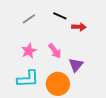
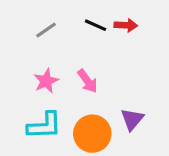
red arrow: (79, 27) -> (126, 25), moved
purple triangle: (76, 65) -> (132, 119), moved

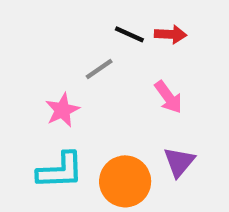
gray line: (46, 30) -> (99, 69), moved
pink arrow: (88, 81) -> (168, 97), moved

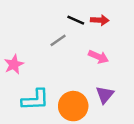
pink arrow: (168, 97) -> (98, 57), turned -30
pink star: (62, 110) -> (14, 64), moved

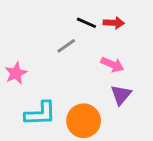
purple triangle: (105, 95) -> (121, 95), moved

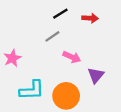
black line: (86, 23) -> (60, 14), moved, turned -56
pink arrow: (112, 65) -> (72, 57), moved

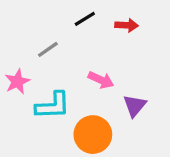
gray line: (52, 36) -> (48, 49), moved
cyan L-shape: (32, 90) -> (53, 106), moved

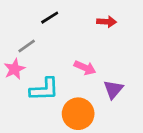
black line: (85, 19) -> (50, 18), moved
gray line: (48, 49) -> (27, 46), moved

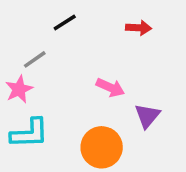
cyan L-shape: (44, 89) -> (30, 133), moved

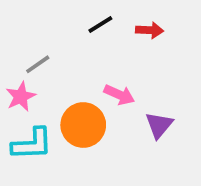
black line: (65, 23) -> (100, 25), moved
orange circle: (102, 147) -> (83, 125), moved

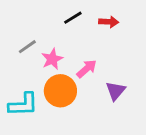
pink arrow: (119, 95) -> (87, 69), turned -65
pink star: (21, 97) -> (52, 59), moved

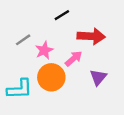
red arrow: (109, 22) -> (91, 36), moved, size x1.6

